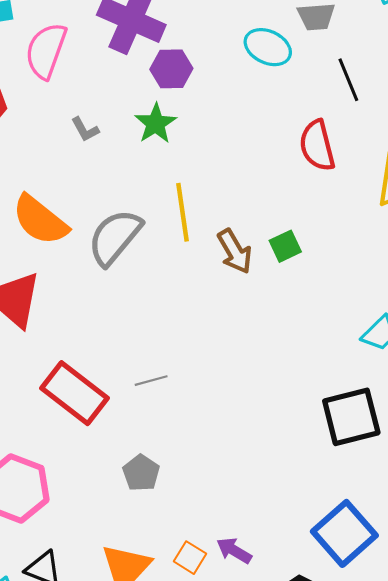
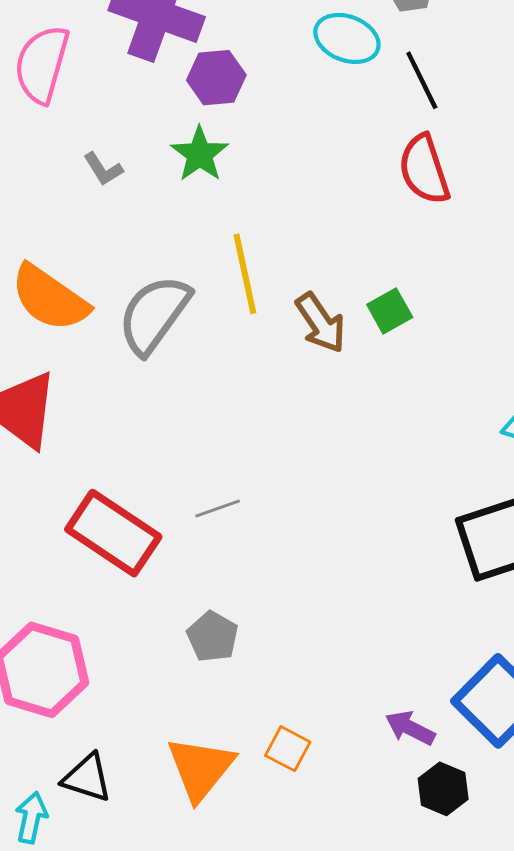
black line: (348, 80) -> (422, 80), moved
purple arrow: (234, 551) -> (410, 728), moved

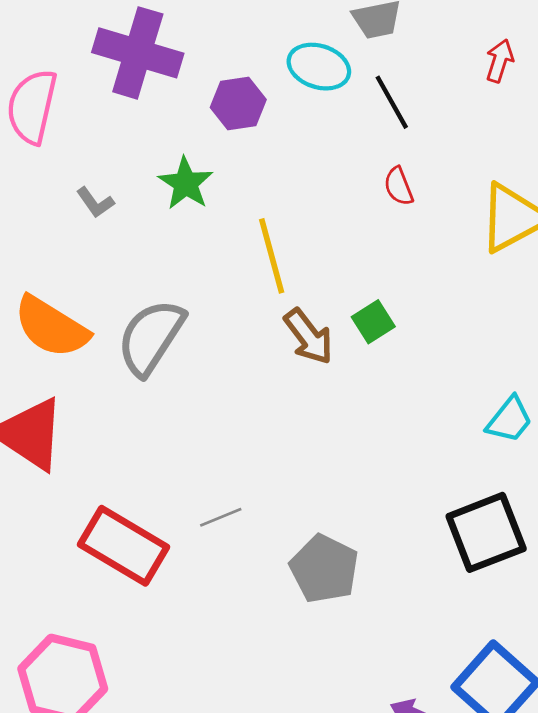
purple hexagon: (216, 78) -> (238, 104), moved
red semicircle: (424, 169) -> (399, 186), size x0.6
yellow line: (245, 274) -> (272, 256), moved
gray pentagon: (213, 637) -> (324, 569), moved, size x1.4

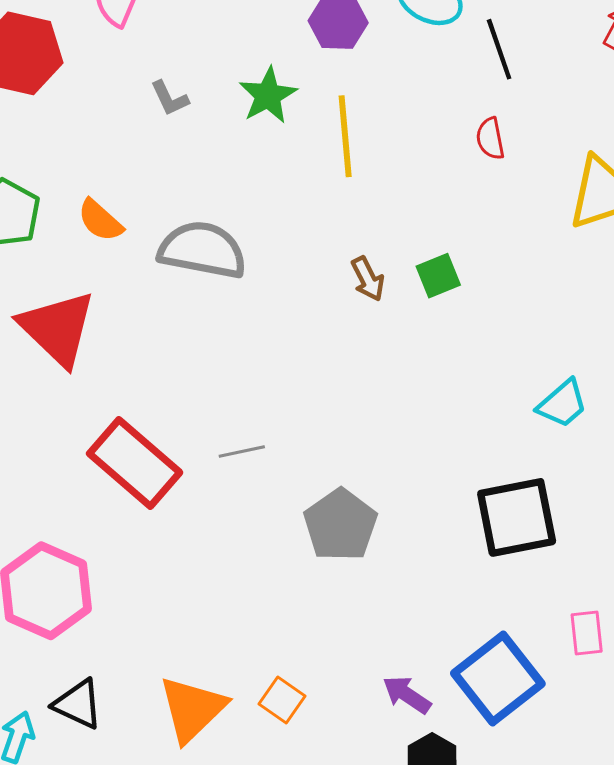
yellow line: (272, 256) -> (345, 136), moved
orange semicircle: (51, 327) -> (100, 220), size x0.6
gray semicircle: (151, 337) -> (202, 250), turned 58
brown arrow: (309, 337) -> (368, 279), size x0.7

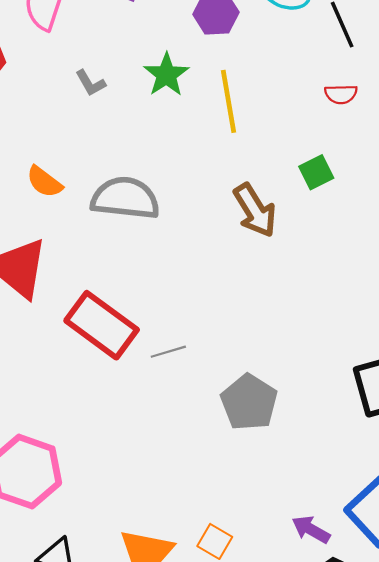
red semicircle: (490, 139) -> (341, 94), turned -76
green square: (438, 276) -> (316, 172), moved
brown arrow: (368, 279) -> (255, 210), size x1.6
red rectangle: (135, 463) -> (102, 325), moved

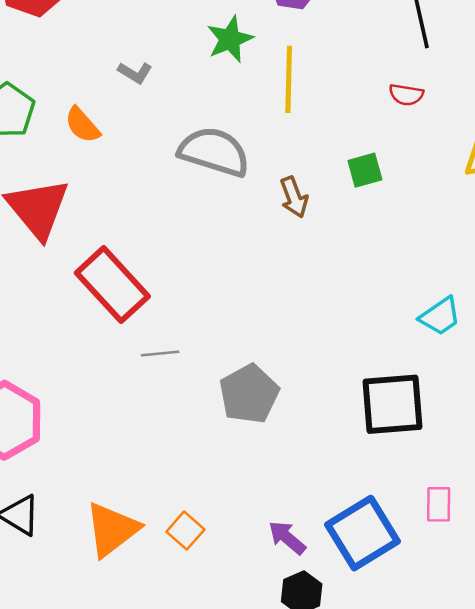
gray L-shape: (90, 83) -> (135, 73), moved, turned -40
gray semicircle: (125, 198) -> (214, 152), moved
brown arrow: (255, 210) -> (294, 197), size x0.7
gray line: (168, 352) -> (160, 354), moved

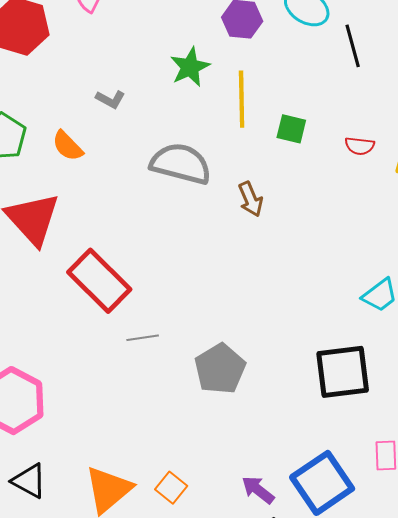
red semicircle: (406, 95) -> (360, 146), moved
green square: (365, 170) -> (291, 129), moved, turned 32

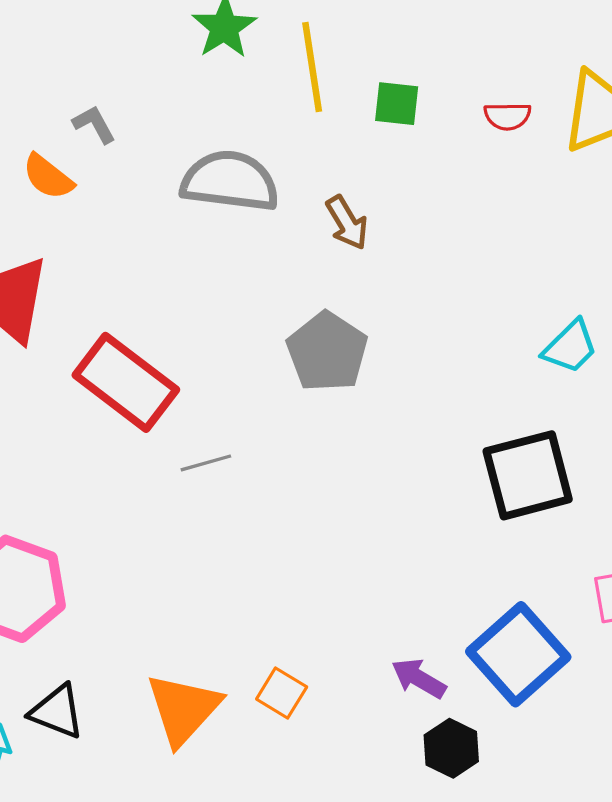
gray L-shape: (110, 99) -> (94, 124), moved, turned -140
gray pentagon: (220, 369) -> (327, 352), moved

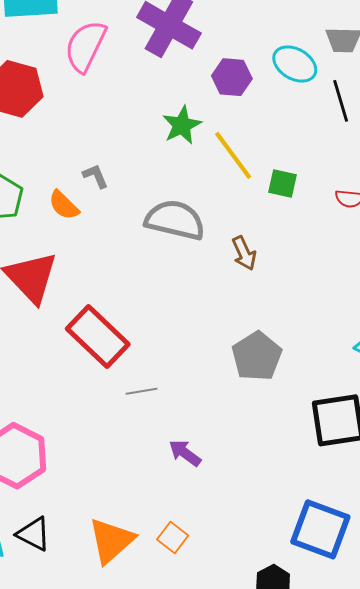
yellow line: (312, 67) -> (233, 155), turned -34
gray pentagon: (327, 352) -> (257, 356), moved
blue square: (518, 654) -> (320, 529), turned -34
purple arrow: (419, 678) -> (185, 453), moved

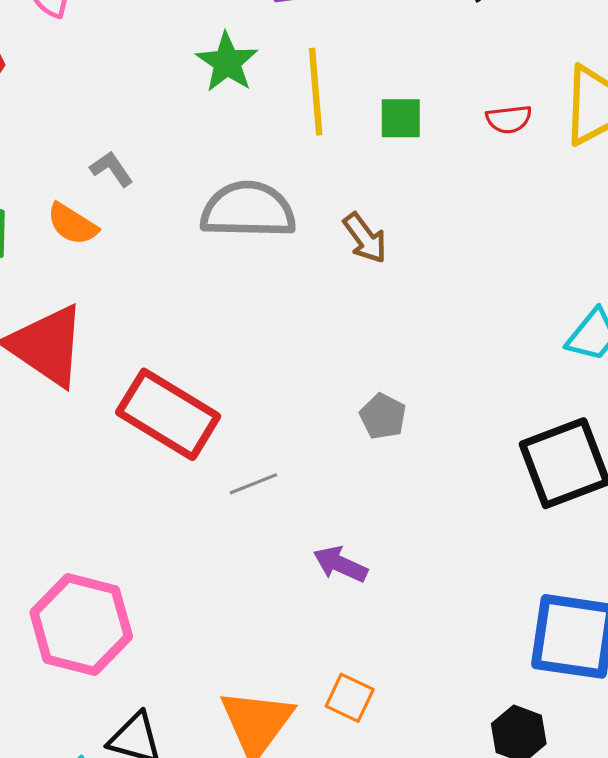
yellow line: (233, 155) -> (316, 92), turned 44
gray pentagon: (257, 356) -> (383, 416), moved, size x0.6

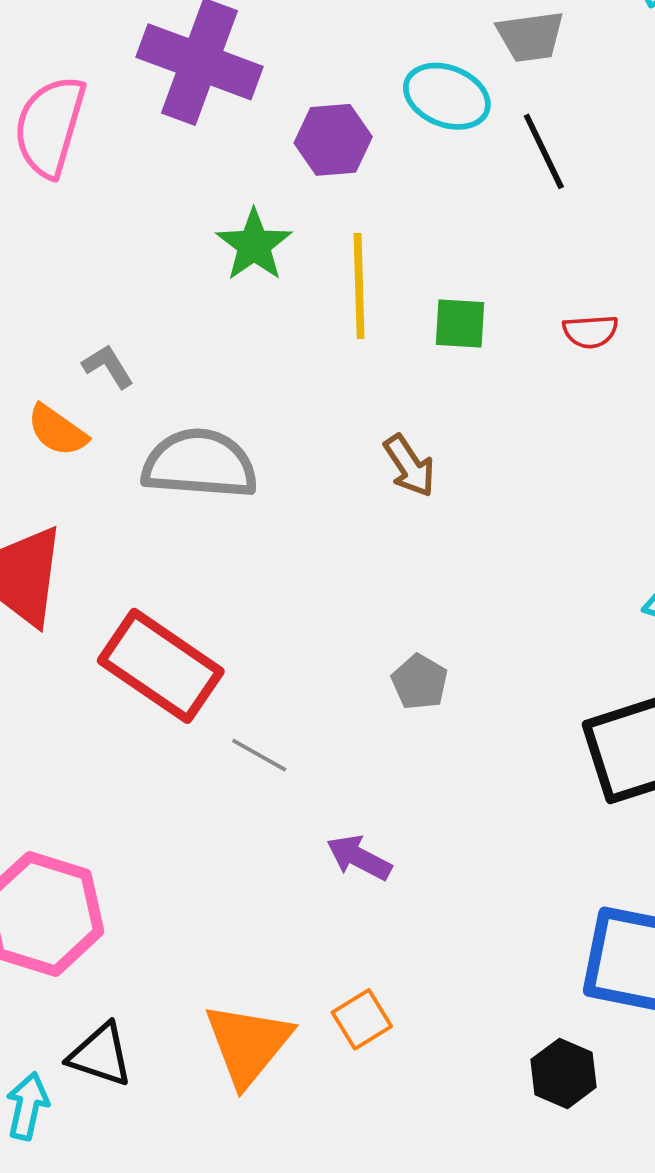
gray semicircle: (248, 210) -> (200, 464), moved
gray line: (253, 484) -> (259, 755), turned 48
orange square: (350, 698) -> (362, 1019), turned 30

